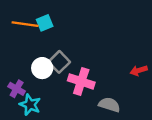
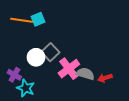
red arrow: (139, 70) -> (105, 78), moved
pink cross: (81, 81) -> (69, 69), turned 35
gray semicircle: (109, 105) -> (85, 74), moved

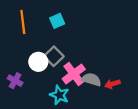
cyan square: (38, 19) -> (57, 21), moved
orange line: (22, 20) -> (23, 22), turned 75
cyan star: (26, 88) -> (59, 95), moved

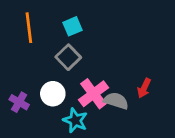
gray square: (54, 56) -> (68, 57), moved
white circle: (38, 62) -> (53, 94), moved
red arrow: (112, 84) -> (144, 88), moved, turned -48

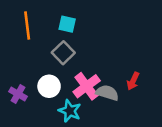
cyan square: (72, 26) -> (67, 24), turned 36

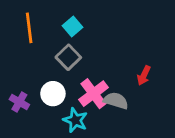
cyan square: (67, 24) -> (73, 26), turned 36
red arrow: (133, 81) -> (144, 75), moved

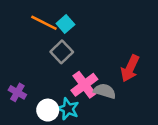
orange line: (29, 28) -> (44, 23), moved, turned -56
red arrow: (144, 75) -> (130, 68), size x1.5
white circle: (53, 94) -> (48, 110), moved

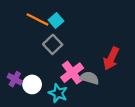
white circle: (48, 110) -> (32, 84), moved

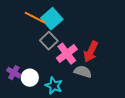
cyan square: (56, 21) -> (52, 19), size x1.5
red arrow: (111, 58) -> (91, 52), moved
pink cross: (72, 73) -> (67, 54), moved

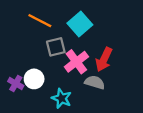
cyan square: (52, 19) -> (80, 24), moved
gray square: (49, 41) -> (56, 47), turned 30
white circle: (30, 78) -> (34, 79), moved

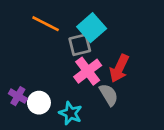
gray square: (56, 47) -> (80, 45), moved
white circle: (34, 79) -> (39, 103), moved
gray semicircle: (95, 82) -> (109, 95), turned 42

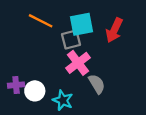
cyan square: (92, 28) -> (82, 24), turned 30
red arrow: (119, 68) -> (114, 30), moved
purple cross: (18, 96) -> (16, 85), turned -35

